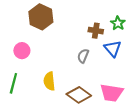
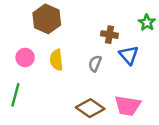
green star: (118, 23) -> (147, 23), moved
yellow semicircle: (49, 81) -> (56, 60), moved

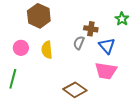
gray semicircle: (95, 64) -> (79, 43), moved
pink trapezoid: (128, 106) -> (106, 71), moved

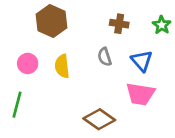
brown cross: (91, 29) -> (119, 24), moved
gray semicircle: (79, 43) -> (105, 57), turned -40

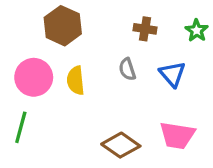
pink circle: (28, 63) -> (34, 77), size x1.5
pink trapezoid: (140, 94) -> (177, 135), moved

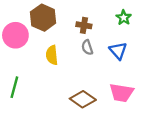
brown cross: (145, 29) -> (84, 25), moved
green star: (197, 31) -> (124, 18), moved
pink circle: (34, 77) -> (15, 35), moved

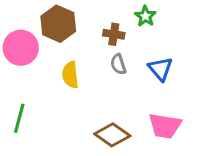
green star: (124, 18) -> (145, 16), moved

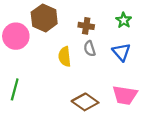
green star: (145, 16) -> (124, 20), moved
yellow semicircle: (70, 75) -> (65, 57), moved

